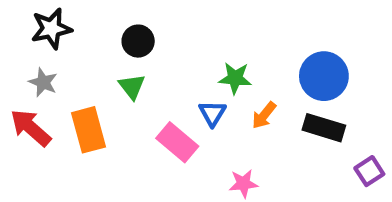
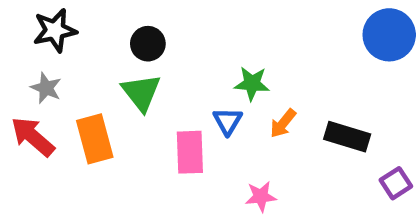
blue circle: (324, 76) -> (389, 35), moved
green triangle: (132, 86) -> (141, 92), size x1.4
pink rectangle: (177, 142) -> (190, 152), turned 48

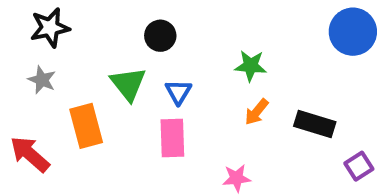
black circle: (148, 44) -> (160, 36), moved
green star: (252, 84) -> (251, 66), moved
blue triangle: (228, 121) -> (178, 92), moved
red arrow: (33, 137) -> (30, 154), moved

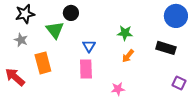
black circle: (160, 36) -> (71, 13), moved
green triangle: (128, 84) -> (55, 30), moved
black rectangle: (315, 124) -> (166, 48), moved
purple square: (359, 166) -> (179, 83), turned -32

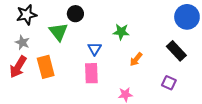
green star: (125, 33) -> (121, 32), moved
black rectangle: (166, 48) -> (176, 51), turned 30
red arrow: (15, 77) -> (18, 67), moved, turned -100
purple square: (179, 83) -> (169, 83), moved

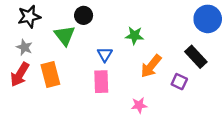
orange arrow: (136, 59) -> (151, 66), size x1.5
purple square: (169, 83) -> (179, 82), moved

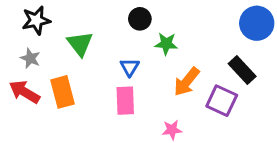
black circle: (84, 15) -> (140, 19), moved
red arrow: (20, 74) -> (24, 92), turned 90
purple square: (179, 82) -> (222, 101), size x1.5

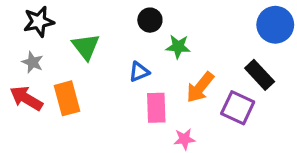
blue triangle: (130, 67) -> (139, 72), turned 36
pink rectangle: (125, 101) -> (156, 108), moved

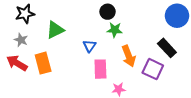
black circle: (150, 20) -> (108, 12), moved
green triangle: (86, 47) -> (55, 30), turned 42
blue triangle: (139, 72) -> (89, 46), turned -32
orange arrow: (200, 87) -> (129, 56), turned -60

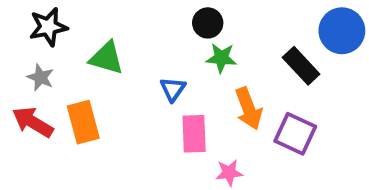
green triangle: (55, 30) -> (107, 58), turned 42
black rectangle: (167, 48) -> (301, 66), moved

